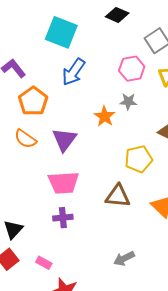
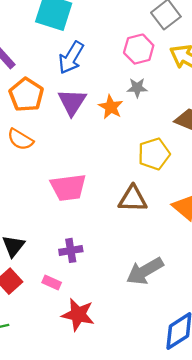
purple triangle: (64, 140) -> (72, 102), moved
purple cross: (63, 218) -> (71, 250), moved
gray arrow: (124, 258) -> (145, 271), size x1.5

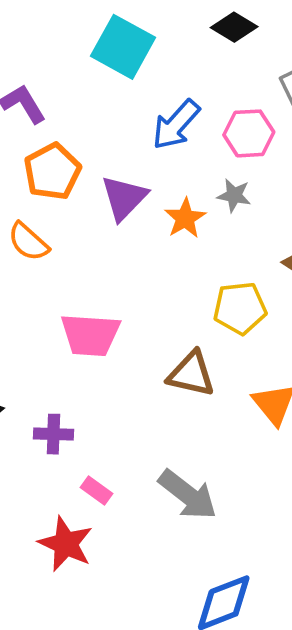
blue arrow: (71, 58) -> (176, 125), moved
purple cross: (71, 250) -> (53, 434), moved
gray arrow: (145, 271) -> (188, 495), turned -123
pink rectangle: (52, 282) -> (96, 491), moved

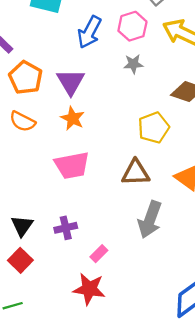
orange star: (185, 218) -> (73, 118), moved
pink rectangle: (96, 491) -> (99, 254), turned -66
gray arrow: (188, 495) -> (150, 220), moved, turned 87

